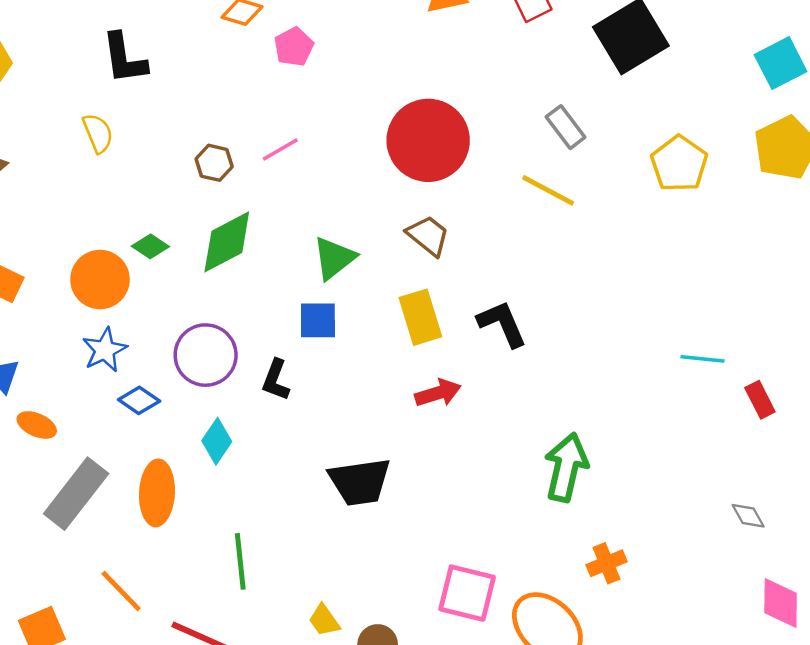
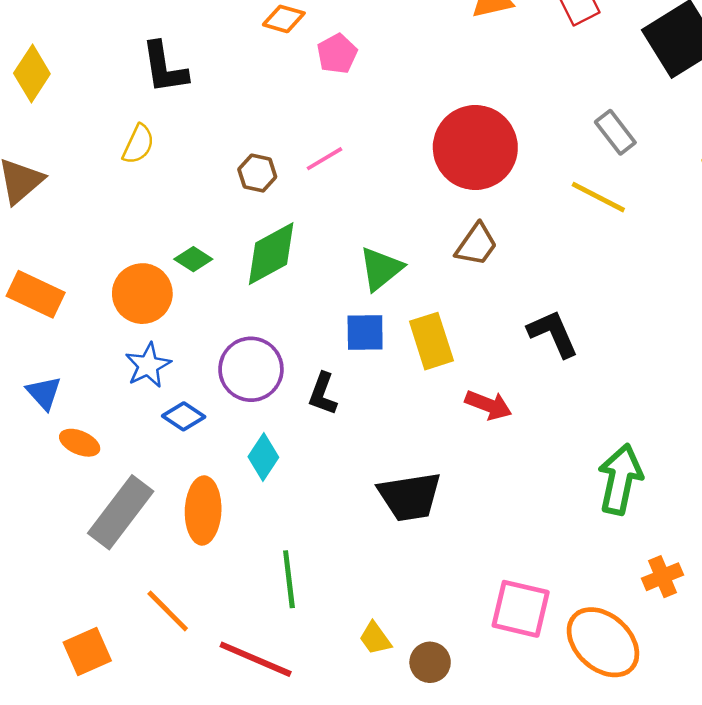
yellow semicircle: (98, 133) -> (138, 144), turned 48
brown trapezoid: (428, 235) -> (476, 245), turned 87
yellow rectangle: (420, 317) -> (431, 341), moved
red arrow: (438, 393) -> (488, 405), turned 39

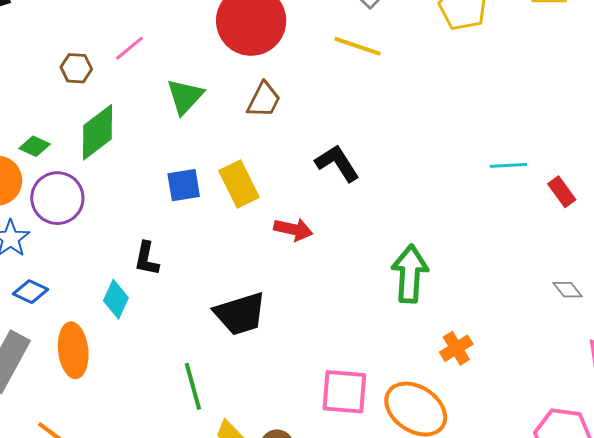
green triangle: (381, 269) -> (185, 96), moved
purple circle: (251, 369) -> (57, 198), moved
black L-shape: (323, 394) -> (147, 259), moved
blue diamond: (184, 416) -> (30, 292), moved
green line: (289, 579) -> (193, 386), moved

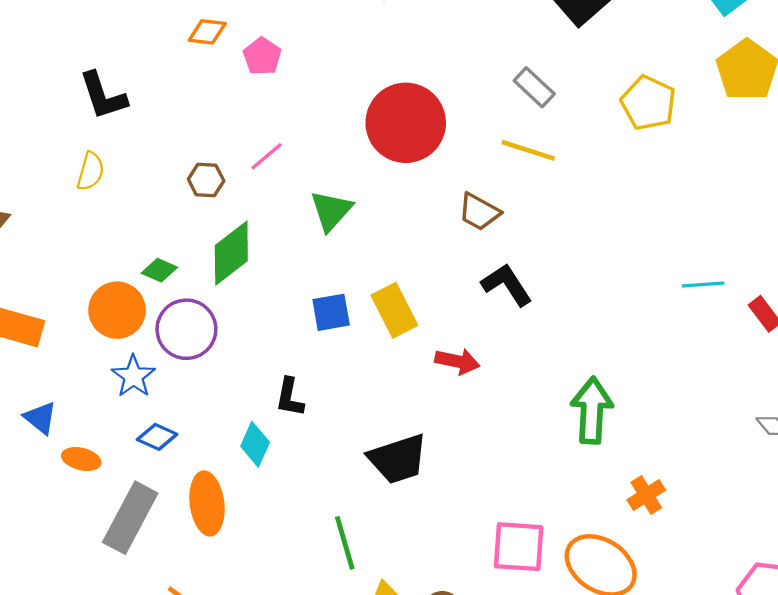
brown trapezoid: (264, 100) -> (479, 212), moved, turned 93

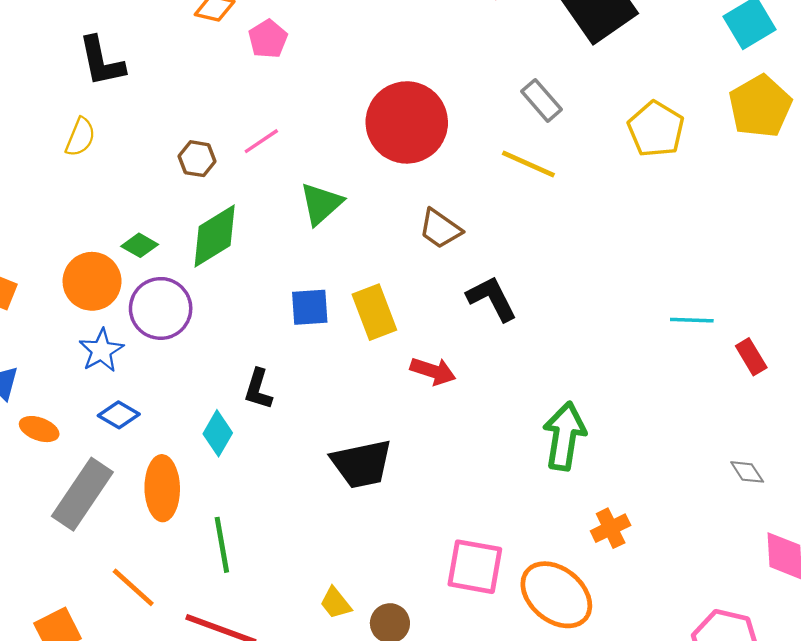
brown trapezoid: (479, 212) -> (440, 229), moved
green line: (345, 543) -> (222, 545), moved

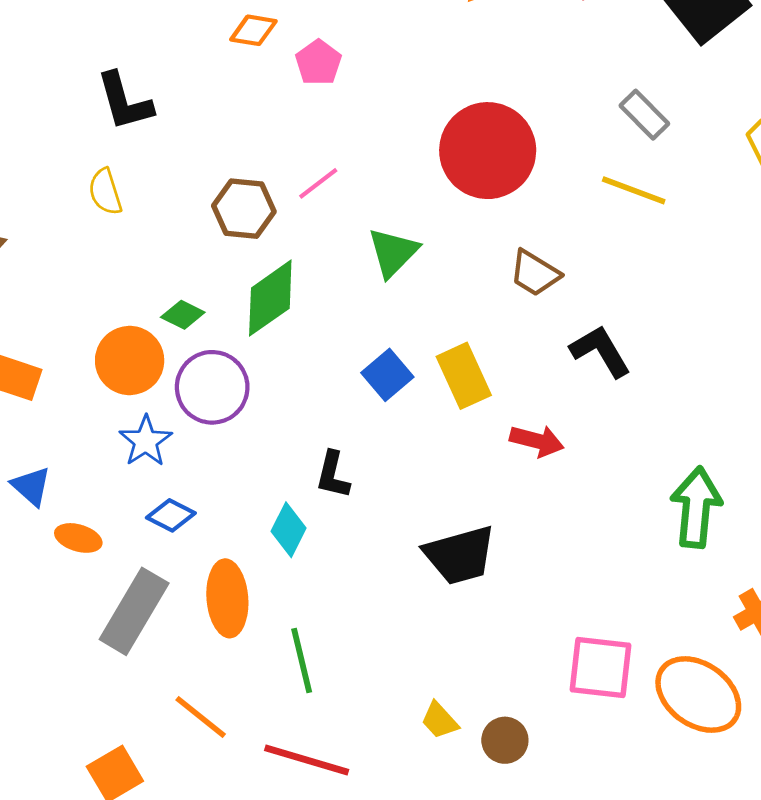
yellow semicircle: (80, 137) -> (105, 192), turned 144
brown hexagon: (197, 159) -> (244, 209), size x1.4
blue square: (310, 307) -> (387, 375), turned -33

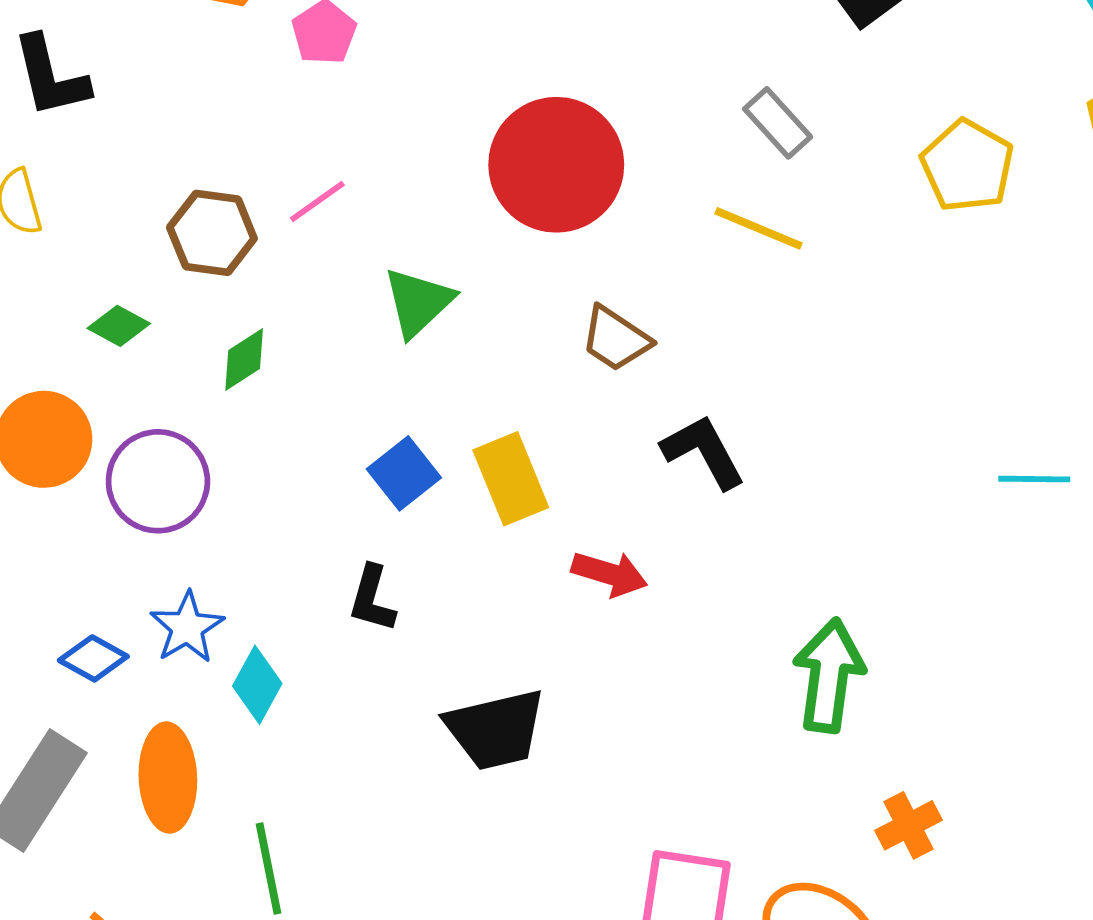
green diamond: (270, 298) -> (244, 360), size x0.6
green diamond: (183, 315) -> (119, 326), moved
blue star: (146, 441) -> (187, 627), moved
black L-shape: (333, 475) -> (372, 599), moved

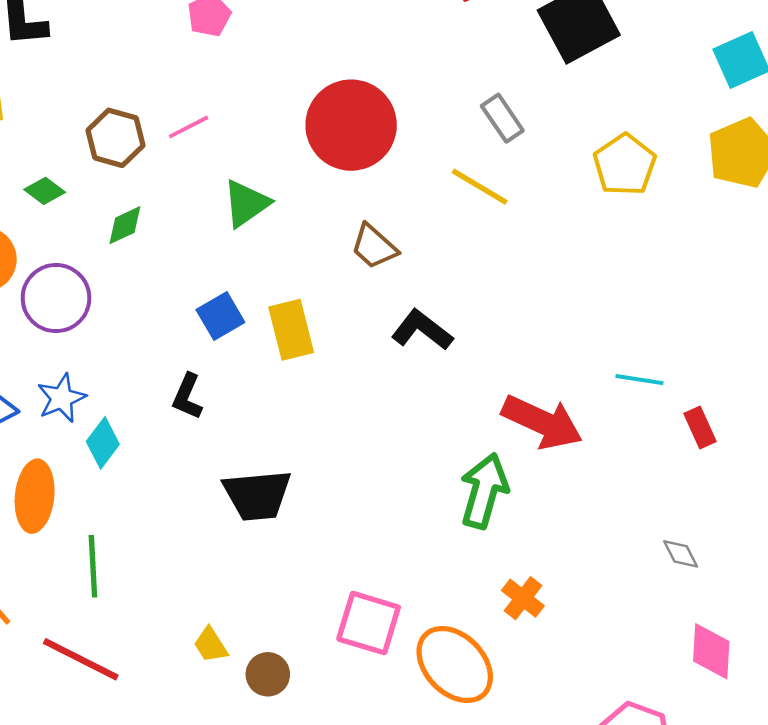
black L-shape: (704, 452) -> (422, 330), turned -32
red arrow: (610, 574) -> (542, 422), moved, size x1.6
orange cross: (909, 825) -> (523, 598), turned -33

